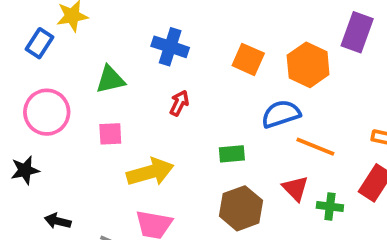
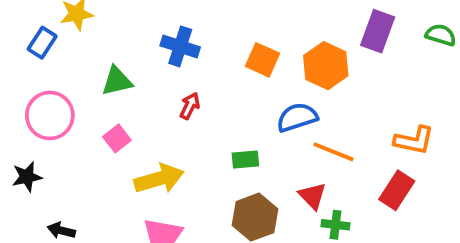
pink square: (110, 134) -> (117, 138), turned -35
green cross: (330, 206) -> (335, 225), moved

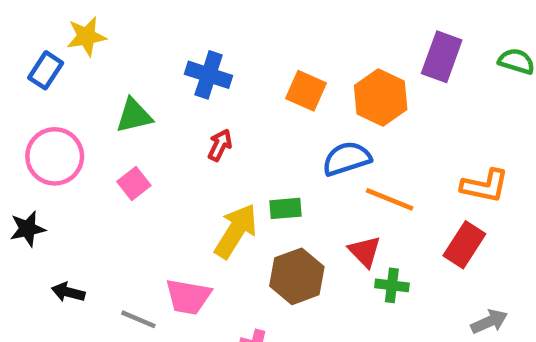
yellow arrow: (159, 179) -> (236, 231), moved, turned -42

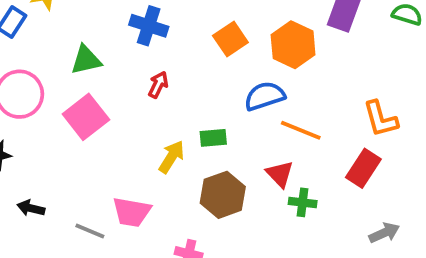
orange square: (306, 91) -> (230, 39), turned 32
pink square: (134, 184) -> (86, 117), size x1.6
orange L-shape: (485, 186) -> (380, 119), turned 63
yellow arrow: (236, 231) -> (171, 157), size x0.7

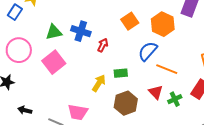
blue cross: (149, 26) -> (81, 31), moved
red arrow: (158, 85) -> (103, 45), moved
blue semicircle: (265, 96) -> (148, 51), turned -30
green cross: (303, 202) -> (175, 99), moved, turned -32

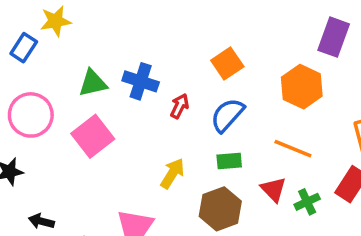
orange hexagon: (163, 24) -> (302, 87), moved
blue semicircle: (148, 51) -> (227, 115), moved
green rectangle: (121, 73) -> (229, 161), moved

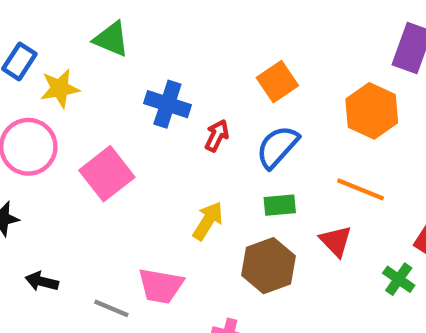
yellow star: (56, 21) -> (60, 88), moved
green triangle: (93, 83) -> (111, 39), moved, turned 36
green cross: (307, 202) -> (399, 279), moved, turned -30

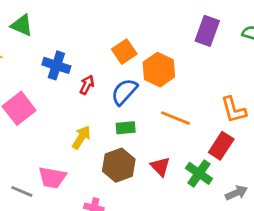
orange hexagon: (372, 111) -> (159, 70), moved
red triangle: (336, 241) -> (160, 166), moved
green cross: (399, 279) -> (199, 173), size x1.4

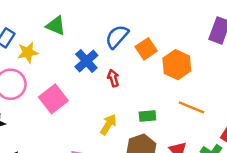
blue cross: (56, 65) -> (86, 61), turned 30
red arrow: (87, 85) -> (113, 78), turned -42
blue semicircle: (124, 92) -> (117, 37), moved

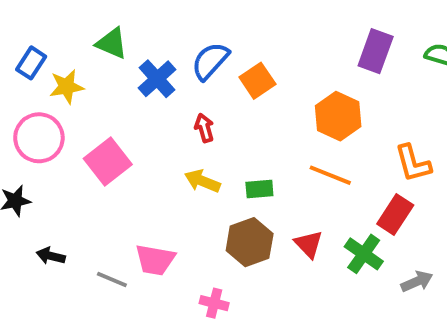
blue cross: (86, 61) -> (157, 79), moved
orange hexagon: (177, 65) -> (338, 116), moved
yellow arrow: (108, 124) -> (202, 181), moved, turned -100

